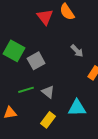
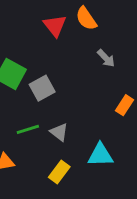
gray arrow: (77, 51) -> (106, 58), moved

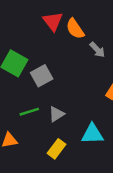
orange semicircle: (86, 18) -> (75, 29), moved
gray triangle: (59, 132) -> (56, 114), turned 49

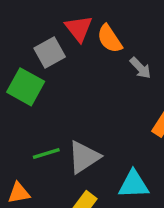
gray square: (42, 76) -> (50, 53), moved
gray triangle: (56, 114) -> (84, 157), size x1.5

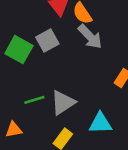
gray square: (50, 53) -> (47, 40), moved
gray arrow: (140, 68) -> (90, 37), moved, size x1.5

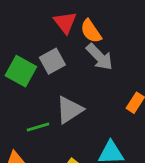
gray triangle: (63, 103) -> (69, 110), moved

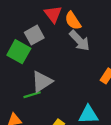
gray square: (52, 61) -> (34, 35), moved
gray triangle: (69, 110) -> (42, 81), moved

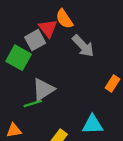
red triangle: (53, 14) -> (48, 28), moved
orange semicircle: (73, 21) -> (64, 19), moved

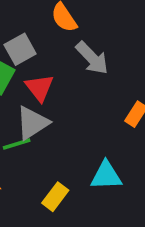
red triangle: (48, 28) -> (39, 88), moved

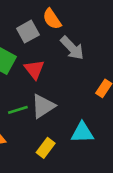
gray square: (20, 49) -> (28, 32), moved
gray triangle: (32, 123) -> (43, 106), moved

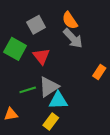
orange semicircle: (52, 19) -> (70, 20), moved
cyan triangle: (82, 133) -> (58, 100), moved

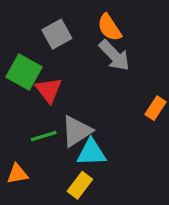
red triangle: (41, 56) -> (49, 90), moved

